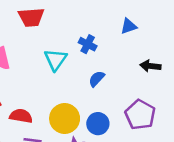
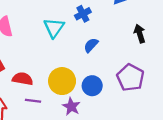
blue cross: (88, 44) -> (83, 14), turned 35
black arrow: (150, 66) -> (140, 34), turned 66

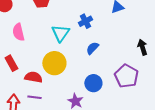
black arrow: (140, 34) -> (142, 47), moved
yellow circle: (62, 81) -> (54, 63), moved
purple line: (33, 101) -> (34, 97), moved

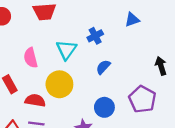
pink semicircle: (18, 32) -> (31, 58), moved

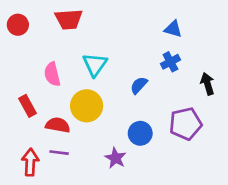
blue triangle: (132, 20) -> (173, 29), turned 35
blue cross: (95, 36) -> (170, 62), moved
purple pentagon: (142, 99) -> (186, 124), turned 30

